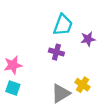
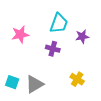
pink star: (13, 65) -> (20, 34), moved
gray triangle: (61, 93) -> (34, 84), moved

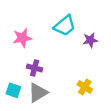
cyan trapezoid: (59, 23) -> (65, 26), turned 30
purple cross: (53, 49) -> (35, 68), moved

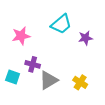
cyan square: (13, 90) -> (13, 77), moved
gray triangle: (38, 93) -> (49, 80), moved

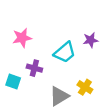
cyan trapezoid: (61, 24) -> (65, 52), moved
gray triangle: (49, 80) -> (59, 96), moved

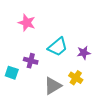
pink star: (22, 38) -> (27, 23), moved, turned 30
purple star: (91, 40) -> (84, 53), moved

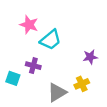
cyan trapezoid: (58, 47) -> (51, 40), moved
yellow cross: (76, 78) -> (82, 84), turned 32

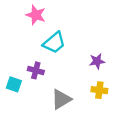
pink star: (29, 25) -> (36, 15), moved
yellow cross: (82, 84) -> (99, 90), moved, turned 32

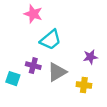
yellow cross: (99, 90) -> (84, 85), moved
gray triangle: (61, 99) -> (57, 72), moved

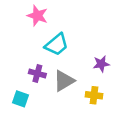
cyan square: (13, 79) -> (20, 99), moved

